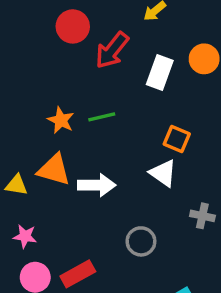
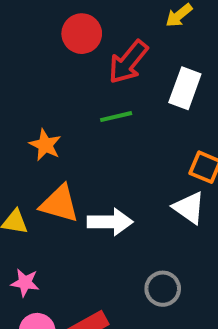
green line: (102, 117) -> (116, 117), moved
orange star: (61, 120) -> (45, 145), moved

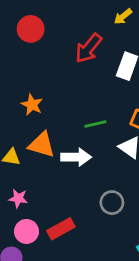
red circle: (82, 34) -> (31, 29), moved
green line: (116, 117) -> (95, 124), moved

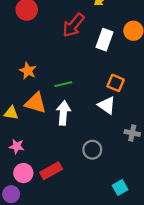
green line: (95, 124) -> (63, 84), moved
white arrow: (76, 157) -> (63, 113), turned -85

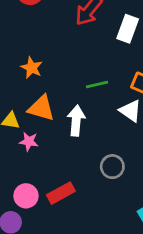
green line: (63, 84) -> (97, 84), moved
pink star: (17, 146) -> (29, 142), moved

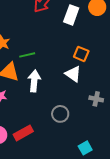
green line: (97, 84) -> (27, 55), moved

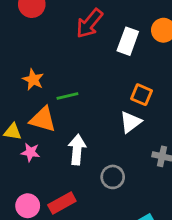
white triangle: (73, 74) -> (131, 122), turned 48
white arrow: (34, 81) -> (77, 150), moved

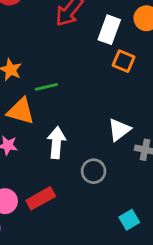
orange square: (141, 95) -> (124, 61), moved
white triangle: (131, 122) -> (119, 130), moved

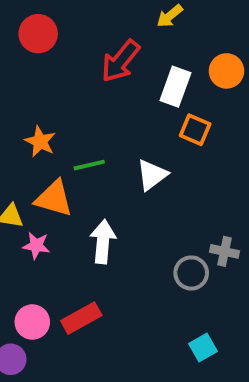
white triangle: (119, 130) -> (152, 175), moved
gray circle: (94, 171) -> (191, 273), moved

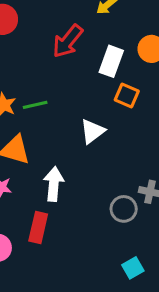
green line: (89, 165) -> (35, 105), moved
red rectangle: (81, 318) -> (38, 228), moved, turned -48

